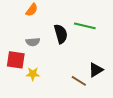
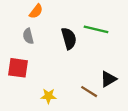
gray semicircle: (33, 42) -> (28, 36), moved, turned 80
yellow star: (33, 74) -> (48, 96), moved

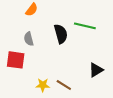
gray semicircle: (28, 36) -> (29, 39), moved
brown line: (89, 92) -> (64, 85), moved

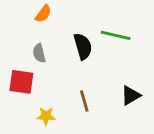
yellow star: (43, 85) -> (46, 116), moved
brown line: (64, 85) -> (84, 101), moved, turned 42

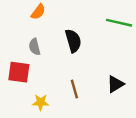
green line: (116, 35) -> (119, 23), moved

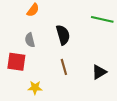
brown line: (74, 89) -> (64, 67), moved

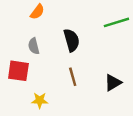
green line: (102, 19) -> (116, 22), turned -30

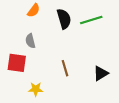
green line: (116, 22) -> (91, 20), moved
black semicircle: (72, 40) -> (64, 19), moved

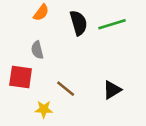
brown line: (65, 68) -> (66, 89), moved, turned -35
black triangle: (101, 73) -> (112, 90), moved

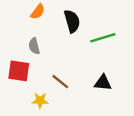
green line: (112, 24) -> (103, 38), moved
black triangle: (112, 90) -> (103, 83), turned 36

